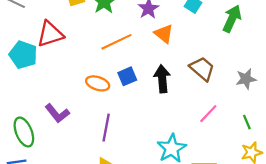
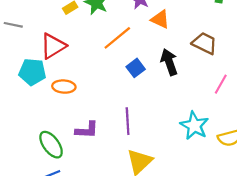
orange ellipse: (98, 83) -> (64, 87), moved
purple L-shape: (57, 113) -> (87, 130), moved, turned -35

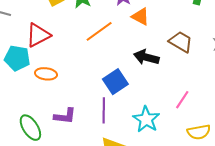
black arrow: (169, 62) -> (146, 57), turned -60
blue square: (136, 68) -> (115, 82), moved, size x1.4
pink line: (221, 84) -> (182, 100), moved
cyan star: (194, 126) -> (146, 119), moved

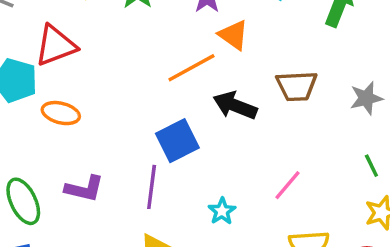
orange line: (99, 31) -> (191, 68), moved
brown trapezoid: (181, 42) -> (297, 86), turned 140
cyan star: (146, 119) -> (222, 211), size x0.6

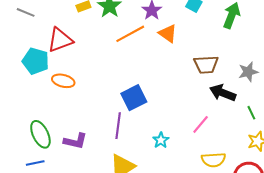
orange line: (191, 68) -> (130, 34), moved
black arrow: (235, 106) -> (223, 93), moved
purple L-shape: (84, 189) -> (75, 141), moved

